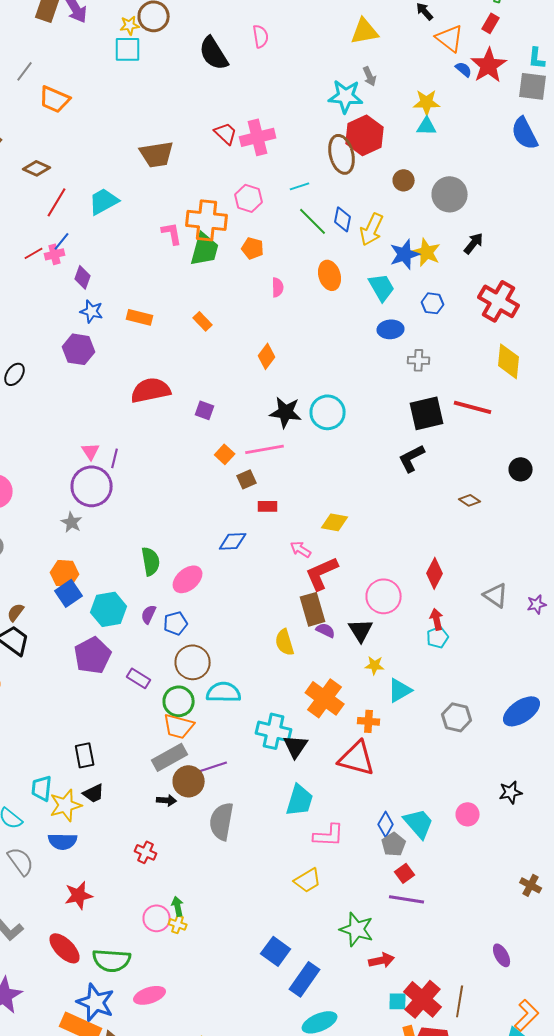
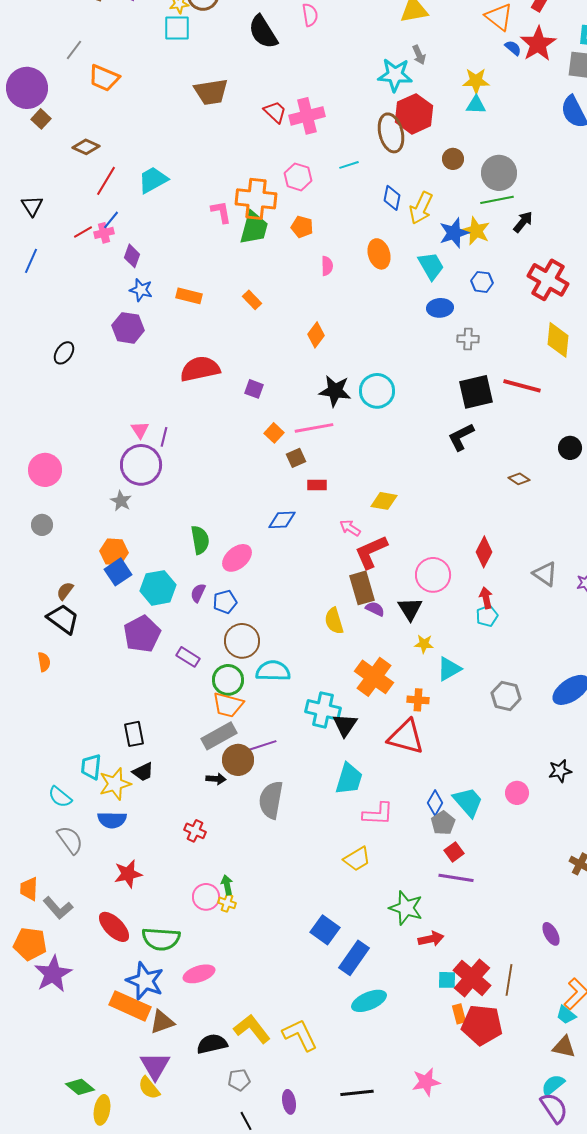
brown trapezoid: (157, 154) -> (211, 92), moved
green line: (313, 221) -> (497, 200), moved, turned -56

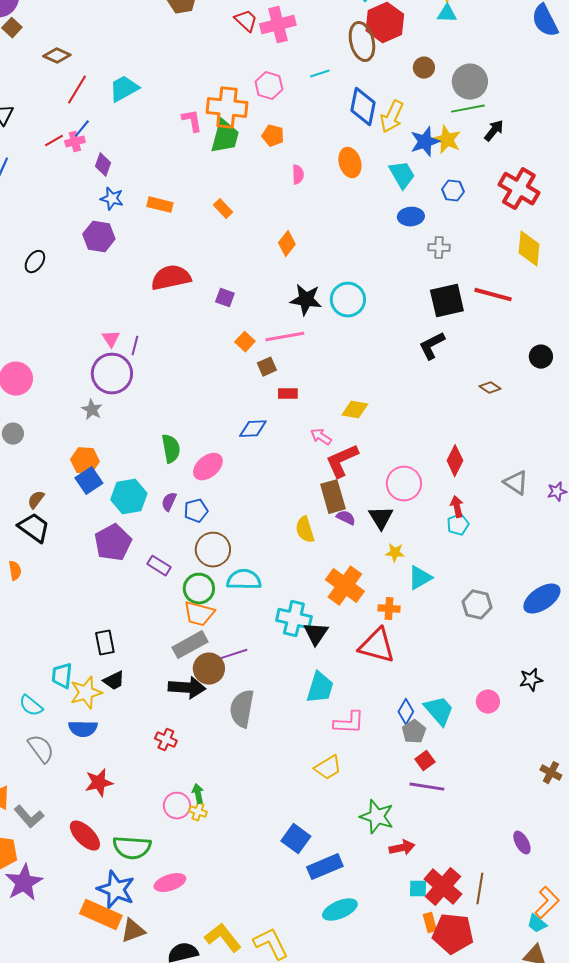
blue diamond: (392, 198) -> (363, 107), size x1.5
black arrow: (216, 779) -> (187, 688), size x1.8
blue rectangle: (354, 958) -> (325, 867), turned 32

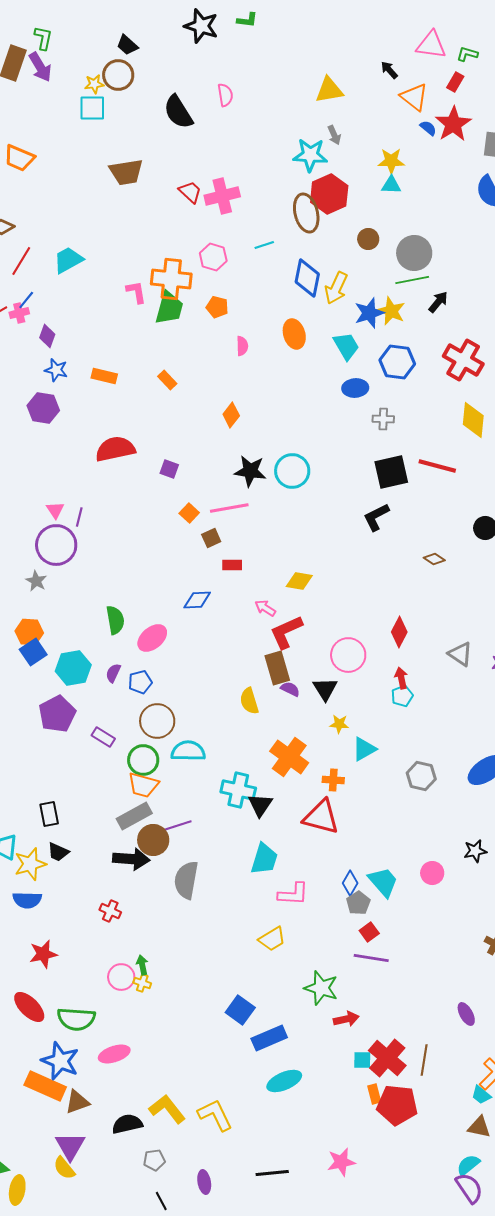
blue hexagon: (453, 191) -> (397, 362), size x1.6
black trapezoid: (114, 681) -> (58, 852), turned 50

